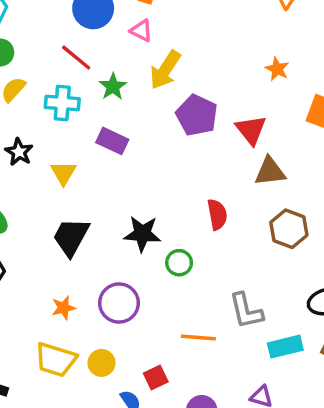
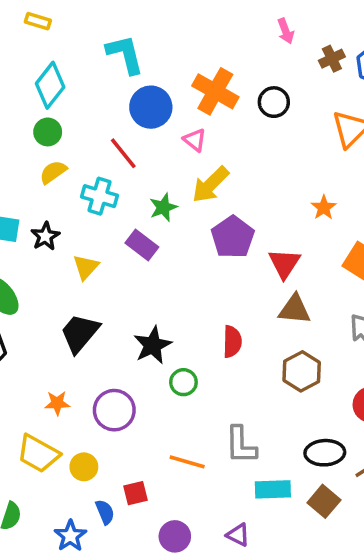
green star: (113, 87) -> (163, 207), moved
black star: (142, 234) -> (153, 345), turned 30

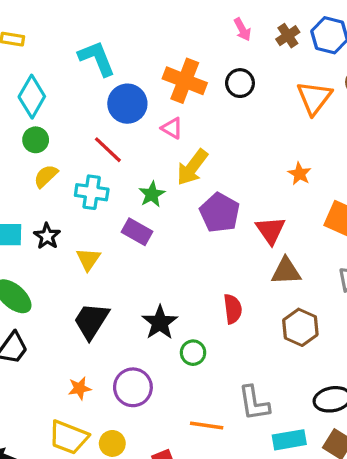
pink arrow: (286, 31) -> (242, 29), moved

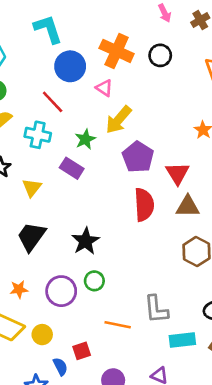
red semicircle: (233, 309) -> (144, 205), moved, size x1.4
green circle: (193, 353) -> (94, 281), moved

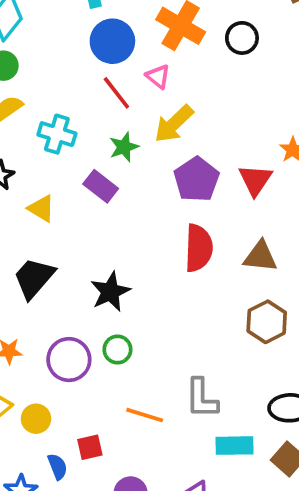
red line: (53, 102) -> (116, 93), moved
red triangle: (177, 173) -> (255, 180), moved
yellow triangle: (32, 188) -> (41, 208), turned -42

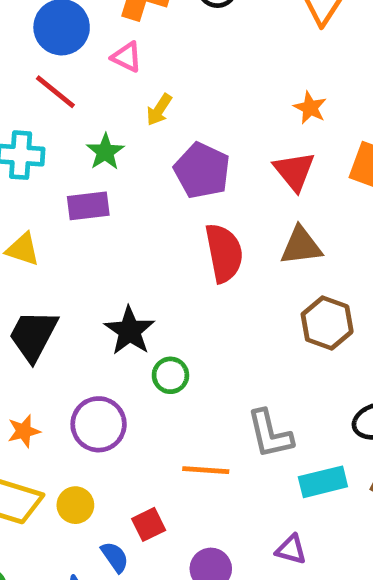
red line: (116, 93) -> (55, 92), moved
yellow arrow: (174, 124) -> (159, 110), size x0.6
red triangle: (255, 180) -> (294, 171), moved
purple rectangle: (101, 186) -> (88, 206), turned -32
green circle: (117, 350) -> (170, 375), moved

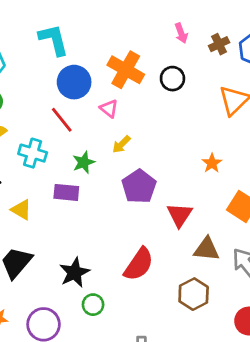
red triangle: (294, 171) -> (180, 215), moved
brown triangle: (301, 246) -> (207, 249), moved
red semicircle: (224, 253) -> (139, 264), moved, turned 33

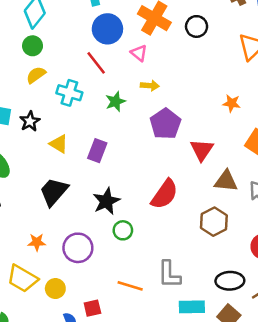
yellow arrow: (121, 144) -> (150, 86), turned -132
orange star: (212, 163) -> (232, 103), turned -30
purple rectangle: (66, 192) -> (97, 151), moved, turned -75

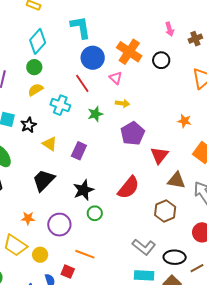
gray L-shape: (169, 274) -> (144, 247), moved, turned -55
orange line: (130, 286) -> (85, 254), moved
red square: (92, 308) -> (68, 272), turned 32

